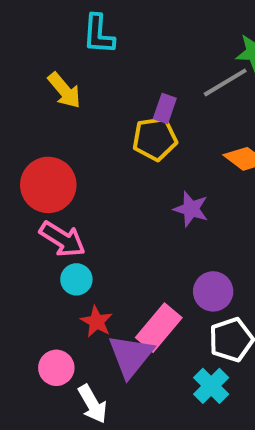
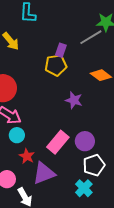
pink rectangle: (159, 328) -> (58, 142), moved
purple triangle: (131, 356) -> (44, 173), turned 30

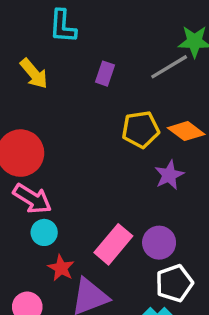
purple rectangle: (61, 50) -> (105, 74), moved
yellow pentagon: (56, 65) -> (140, 129), moved
purple star: (74, 100) -> (169, 175), moved, turned 30

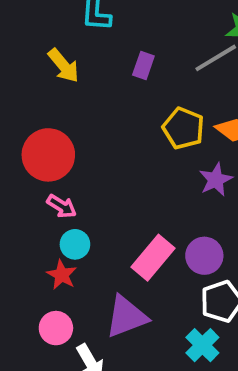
yellow pentagon: (140, 129) -> (183, 128), turned 30
pink arrow: (32, 199) -> (62, 206), size x0.7
red star: (61, 268) -> (62, 275), moved

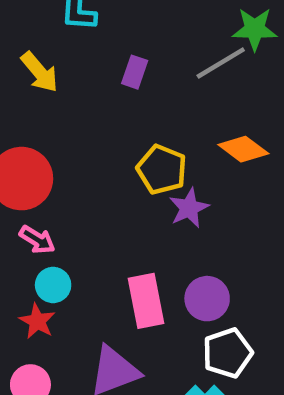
yellow pentagon: (183, 128) -> (162, 169), moved
purple star: (216, 180) -> (189, 208), moved
pink rectangle: (153, 258) -> (146, 301), turned -51

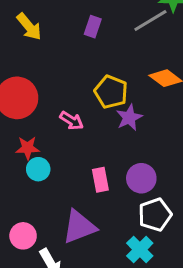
pink arrow: (37, 240) -> (72, 121), moved
pink rectangle: (146, 301) -> (100, 180), size x0.7
red star: (37, 321) -> (28, 148), moved, turned -30

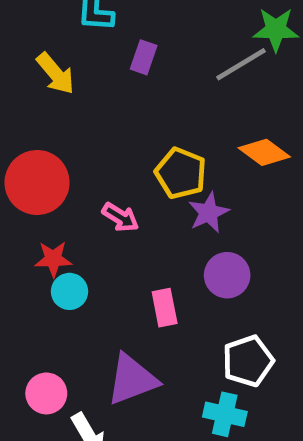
purple rectangle: (93, 27) -> (144, 57), moved
purple circle: (141, 178) -> (227, 275), moved
cyan cross: (140, 250) -> (225, 414), turned -32

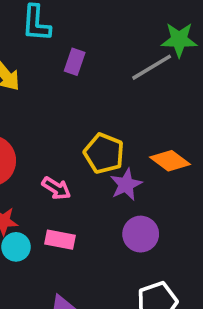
orange diamond: (264, 152) -> (170, 161), moved
pink rectangle: (165, 308) -> (60, 240), moved, turned -68

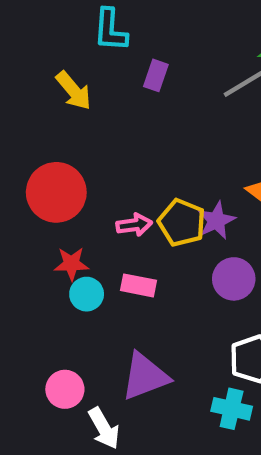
yellow pentagon: (104, 153) -> (182, 223), moved
pink arrow: (56, 188) -> (134, 225), turned -40

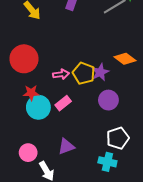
pink rectangle: (139, 285) -> (63, 103), turned -49
cyan circle: (87, 294) -> (38, 107), size x1.5
purple triangle: (145, 376) -> (66, 146), size x0.7

